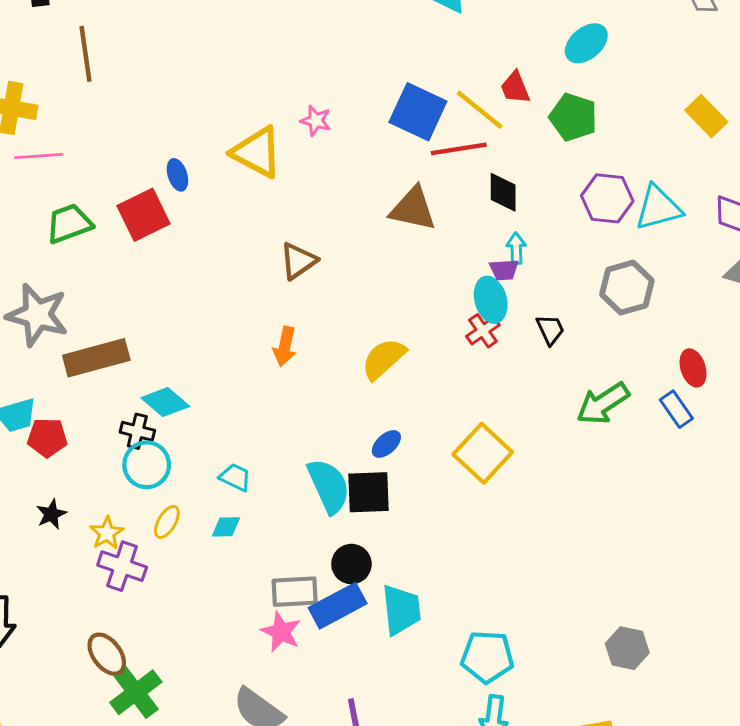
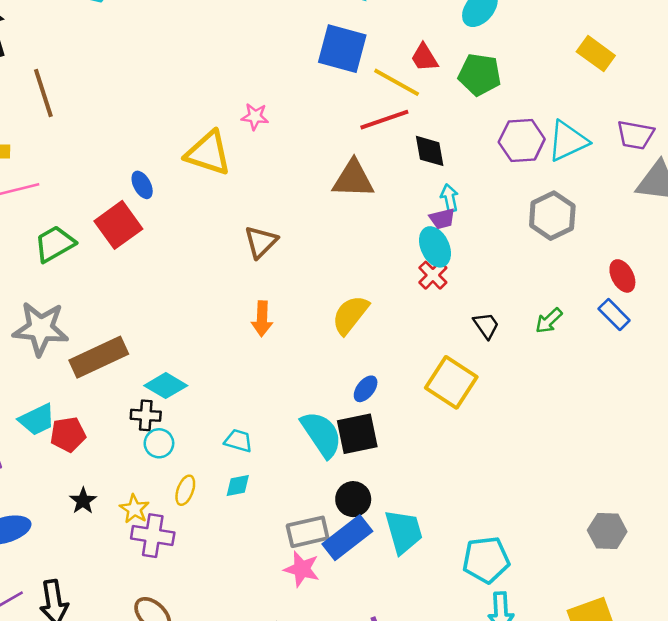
blue square: (418, 112) -> (342, 49), moved
black trapezoid: (550, 330) -> (486, 325), moved
green arrow: (603, 403) -> (549, 321), size x0.6
cyan circle: (147, 465) -> (159, 443), size x0.7

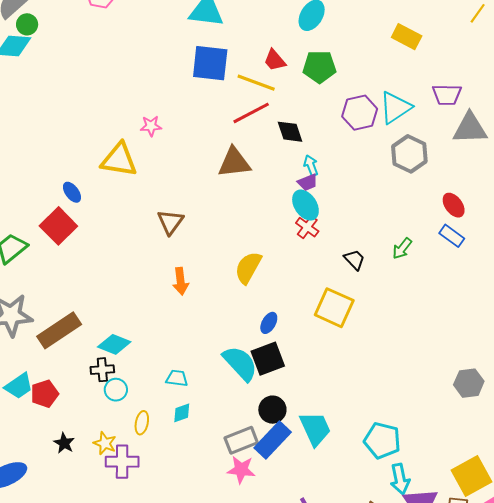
gray hexagon: (552, 216) -> (409, 154), moved
gray hexagon: (607, 531) -> (469, 383), moved
cyan pentagon: (486, 560) -> (382, 440), turned 30

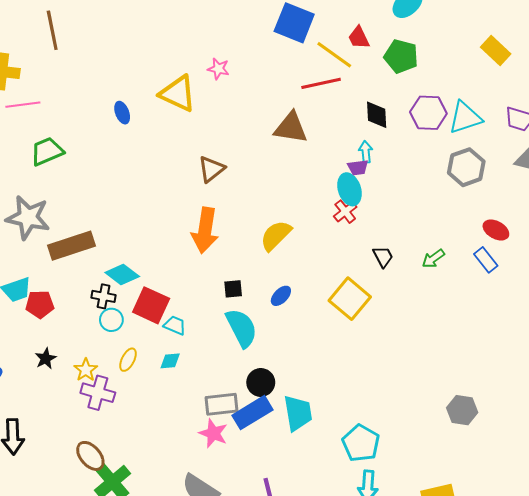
black diamond: (290, 132) -> (377, 115), moved
red ellipse: (454, 205) -> (496, 230), turned -40
red square: (58, 226) -> (151, 305), moved, turned -36
orange arrow: (181, 281) -> (205, 230), size x1.6
black square: (268, 359) -> (233, 289), moved, size x0.6

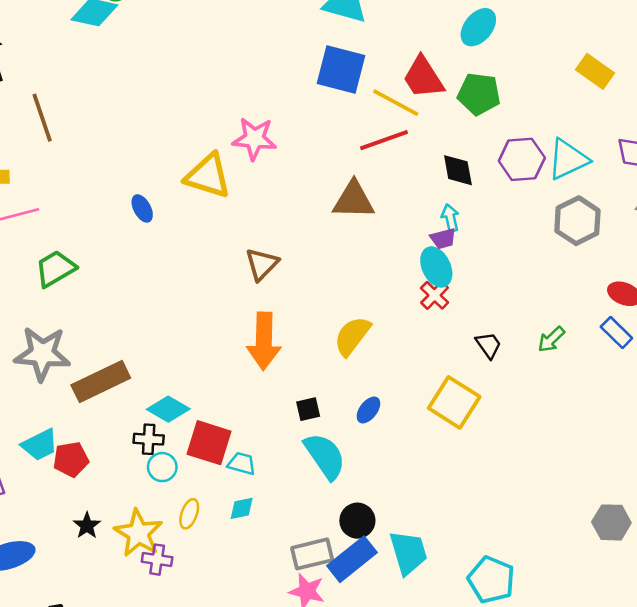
red trapezoid: (359, 38) -> (423, 77), size x1.5
pink star: (218, 69) -> (254, 139), size x1.6
yellow star: (86, 370) -> (138, 533), size x1.6
purple cross: (98, 393) -> (157, 560), size x0.7

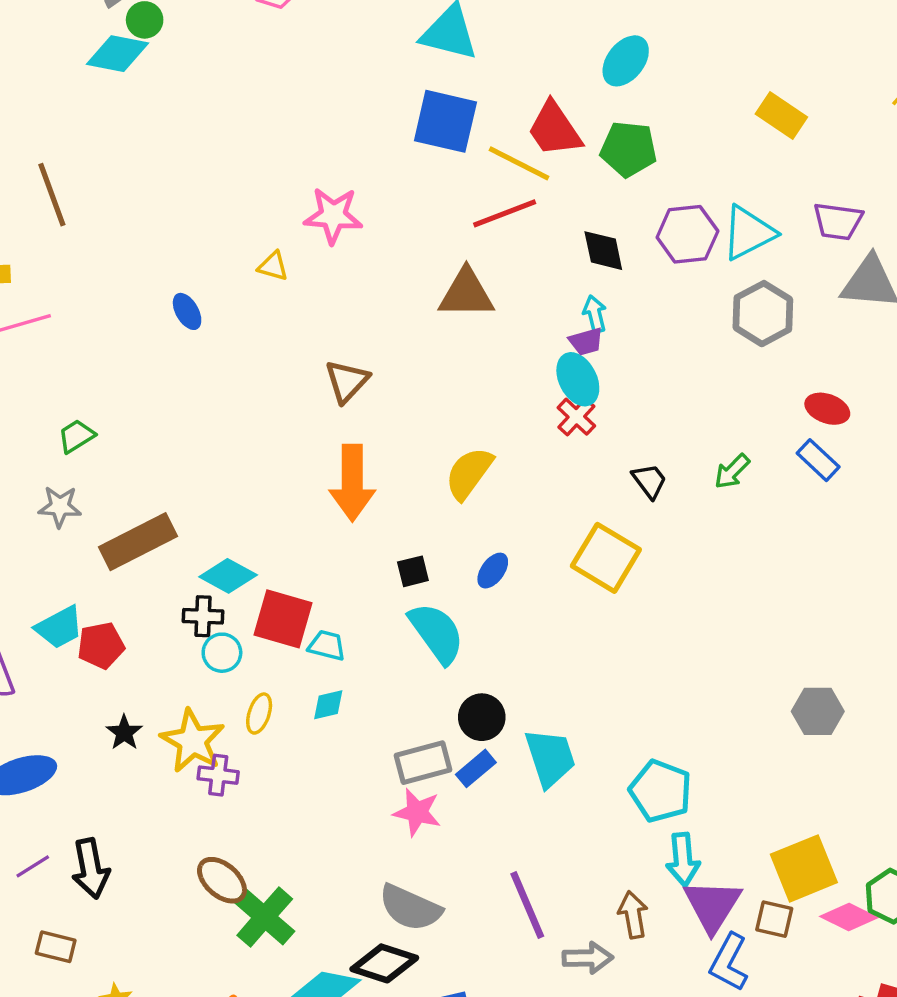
yellow triangle: (208, 176) -> (273, 266), size x0.5
green trapezoid: (55, 269) -> (76, 436), moved, size x0.7
gray star: (42, 354) -> (60, 507), size x0.6
blue rectangle: (352, 559) -> (476, 768), size x0.6

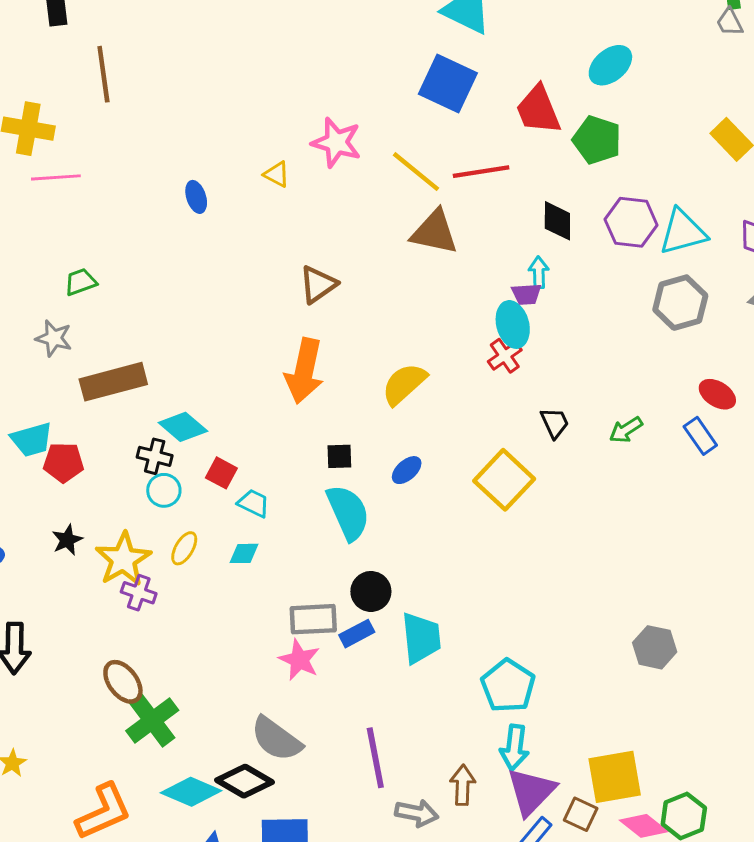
yellow line: (519, 163) -> (416, 172), moved
red square: (283, 619) -> (221, 473), size x0.6

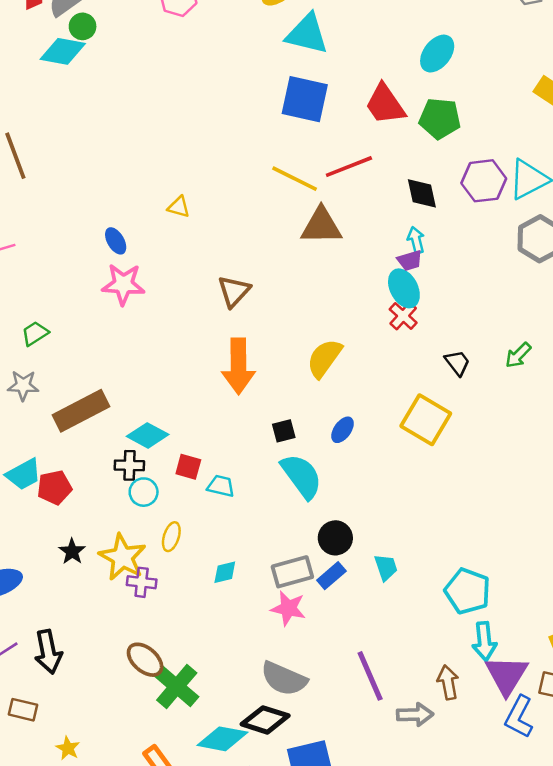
pink star: (336, 143) -> (123, 284), moved
cyan diamond: (244, 553) -> (225, 572), moved
cyan trapezoid: (421, 638) -> (386, 567), size x0.6

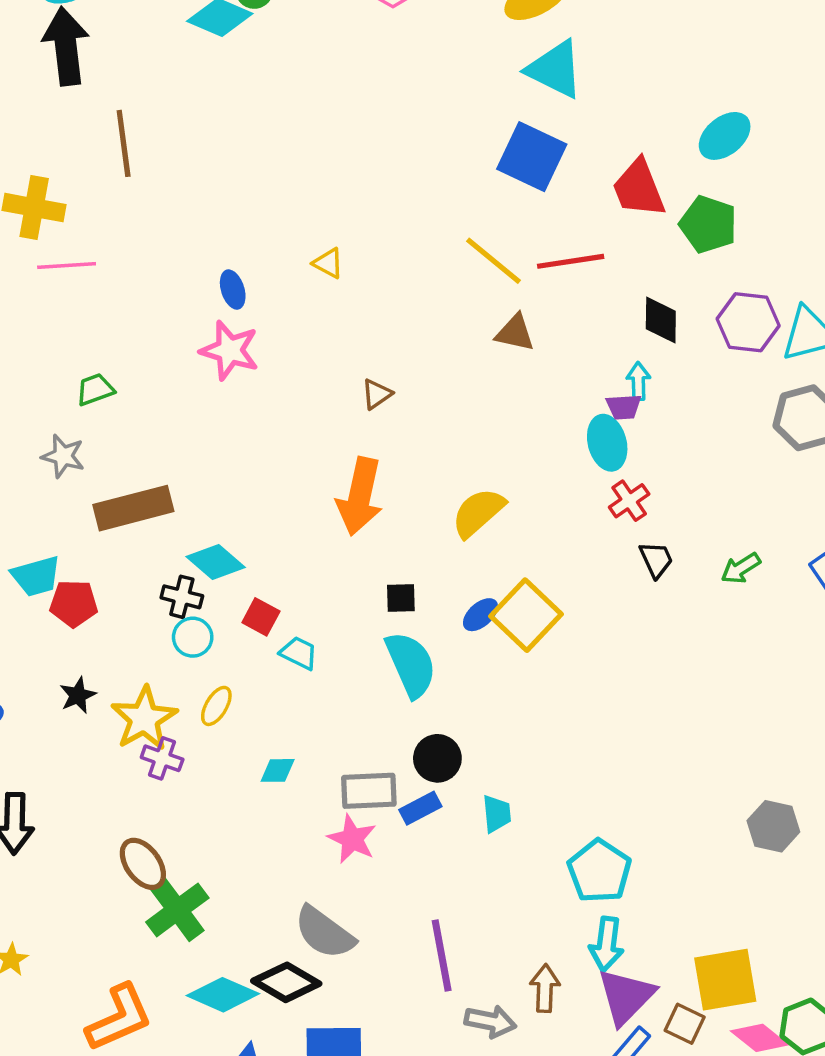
brown triangle: (321, 226) -> (515, 333), size x0.7
brown triangle: (234, 291) -> (377, 394), size x0.7
red cross: (403, 316) -> (629, 501), moved
yellow square: (426, 420) -> (526, 615), moved

